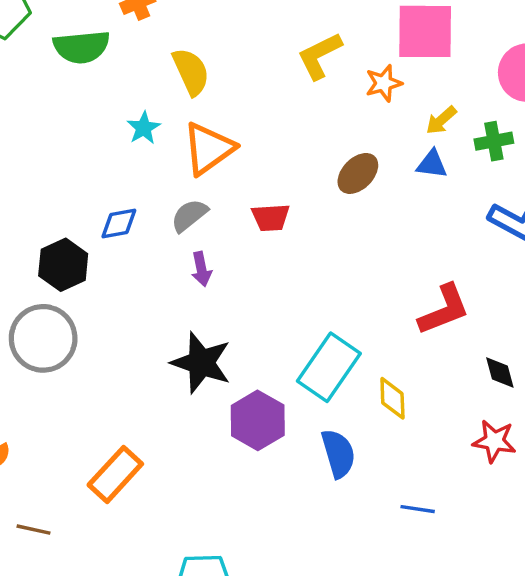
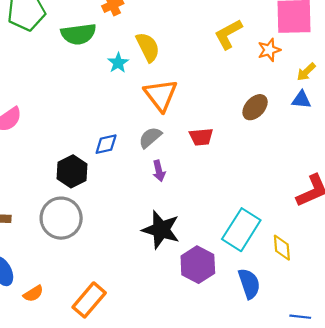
cyan star: (144, 128) -> (118, 63), moved
orange triangle: (209, 149) -> (161, 95), turned -30
orange rectangle: (115, 474) -> (89, 300), moved

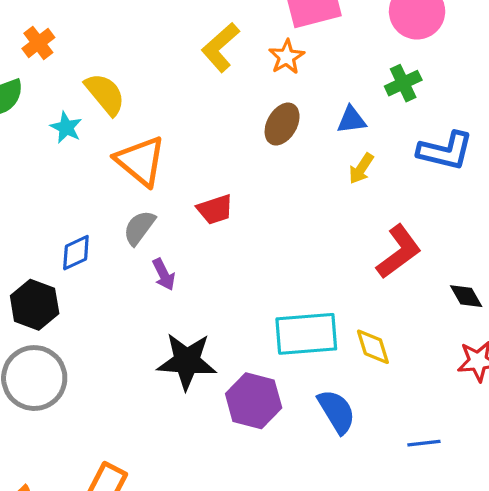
yellow arrow: (306, 72) -> (361, 169), moved
brown ellipse: (255, 107) -> (282, 124), moved
cyan rectangle: (241, 230) -> (306, 334), turned 66

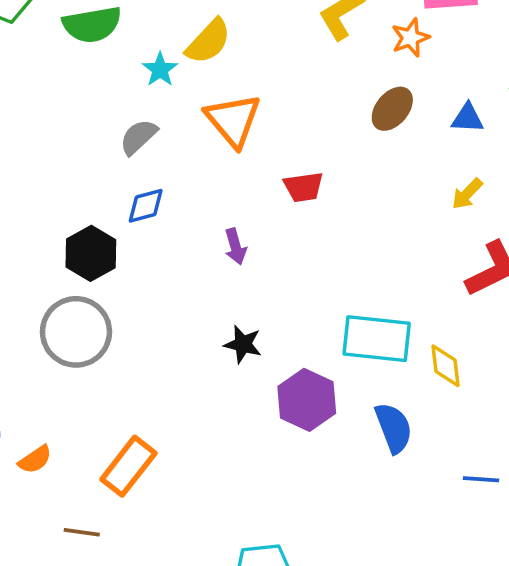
yellow semicircle: (105, 94) -> (208, 41), turned 72
yellow arrow: (361, 169) -> (467, 194), moved
gray semicircle: (139, 228) -> (138, 137), moved
black star: (187, 361) -> (243, 344), size x0.6

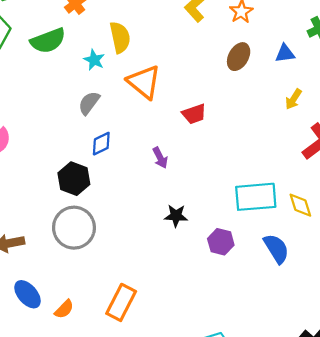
yellow semicircle: (208, 41) -> (120, 37), turned -44
purple hexagon: (307, 400) -> (221, 242), size x0.7

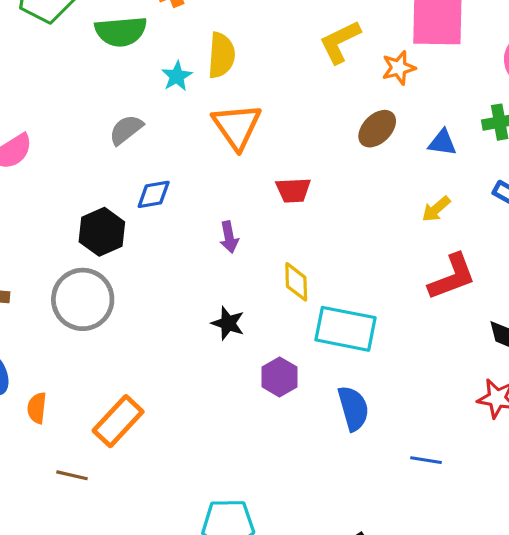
gray semicircle: (89, 103) -> (126, 130), moved
yellow diamond: (300, 205) -> (296, 282), moved
orange semicircle: (64, 309) -> (37, 408), turned 125

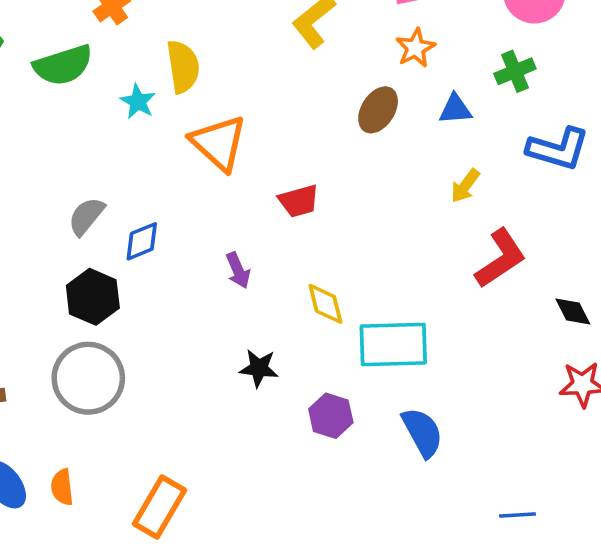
orange star: (399, 68) -> (415, 48), moved
gray semicircle: (126, 130) -> (86, 216), moved
orange semicircle: (37, 408) -> (62, 487), moved
blue line: (426, 460) -> (517, 515), moved

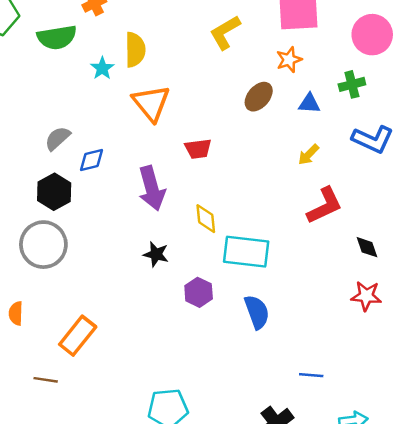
purple arrow: (238, 270) -> (152, 188), size x1.8

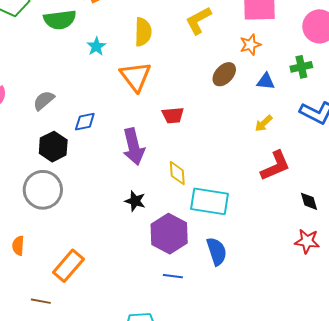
yellow semicircle: (135, 50) -> (143, 32), moved
gray semicircle: (58, 138) -> (44, 100), moved
purple hexagon: (199, 292) -> (169, 234), size x1.6
blue line: (311, 375) -> (173, 276), moved

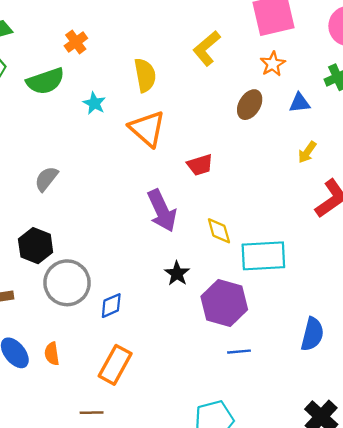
blue diamond: (85, 122) -> (111, 306), moved
black hexagon: (53, 147) -> (36, 246), moved
black star: (135, 201) -> (177, 273), turned 30
blue semicircle: (217, 251) -> (312, 334), moved, turned 44

